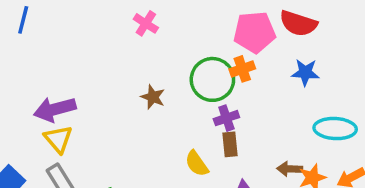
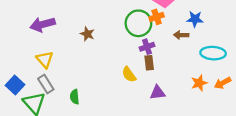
brown star: (153, 97) -> (87, 34), moved
purple arrow: (55, 109) -> (43, 24), moved
brown arrow: (290, 169) -> (181, 35), moved

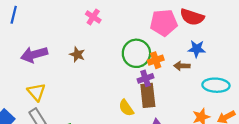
orange cross: (157, 17) -> (156, 60), moved
brown star: (87, 34) -> (77, 54), moved
brown rectangle: (149, 63) -> (148, 95), size x1.5

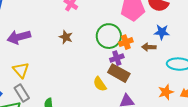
brown star: (77, 54) -> (66, 37), moved
brown rectangle: (148, 95) -> (119, 73), turned -55

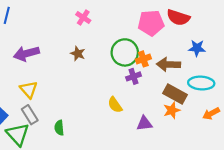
blue star: (162, 32) -> (197, 48), moved
brown arrow: (149, 47) -> (168, 64), size x1.5
brown rectangle: (119, 73) -> (175, 94), moved
orange star: (166, 92) -> (172, 110), moved

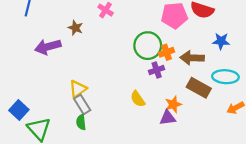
brown star: (78, 54) -> (76, 28), moved
yellow triangle: (29, 90) -> (78, 89), moved, turned 36
orange star: (172, 110) -> (173, 104), moved
gray rectangle: (30, 115) -> (82, 104), moved

